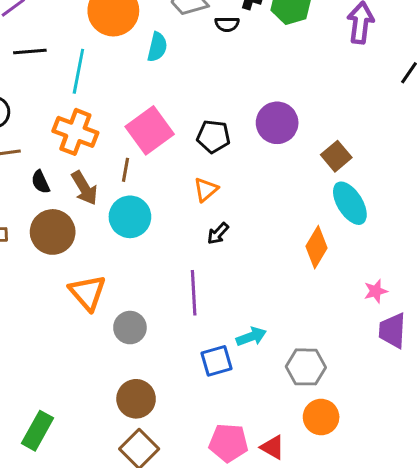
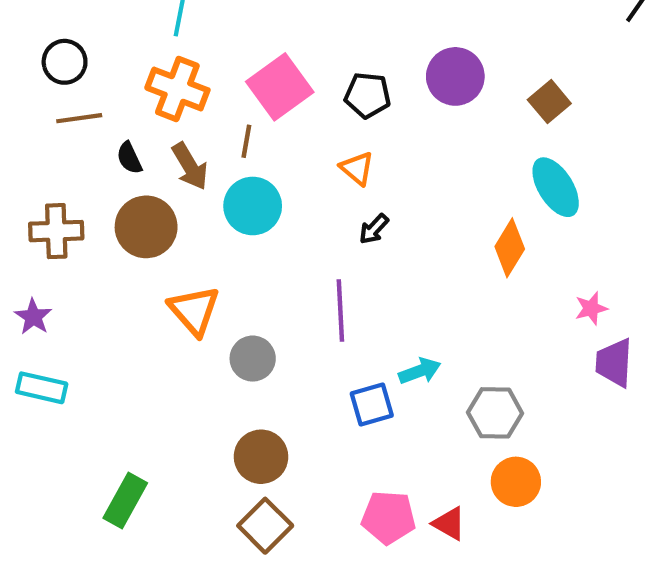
brown square: (336, 156) -> (549, 102), moved
orange triangle: (206, 190) -> (357, 168), turned -40

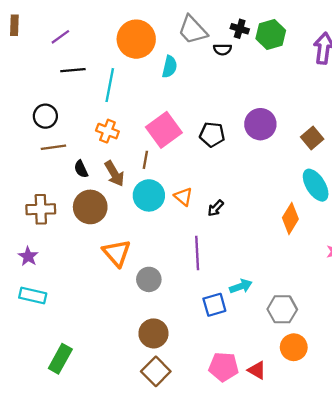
orange cross: (177, 89) -> (107, 131), size x0.7
orange triangle: (357, 168) -> (183, 197), moved
green rectangle: (125, 501) -> (60, 359), moved

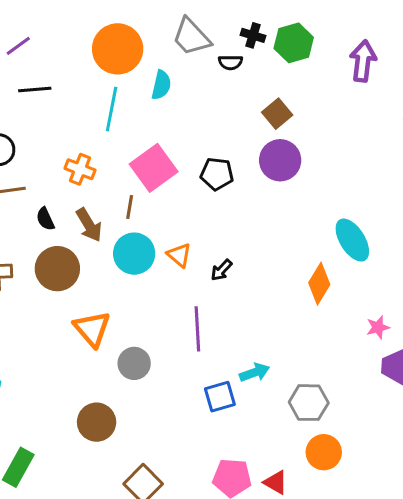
cyan line: (110, 85) -> (112, 109), moved
brown square: (312, 138) -> (277, 114), moved
brown circle: (153, 333) -> (97, 422), moved

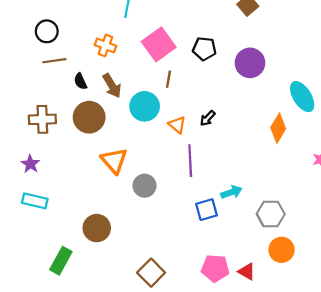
purple circle: (280, 160) -> (250, 63), moved
brown line: (130, 207) -> (168, 79), moved
orange triangle: (179, 255) -> (177, 125), moved
brown circle: (97, 422) -> (97, 228), moved

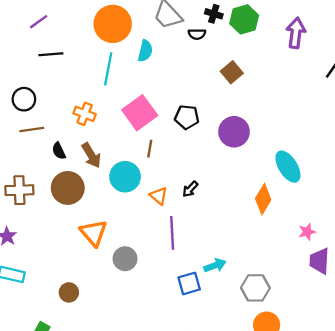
brown circle: (97, 228) -> (69, 292), moved, size x0.7

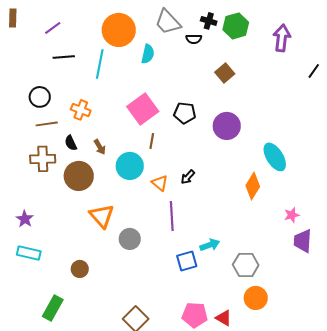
cyan line: (108, 69) -> (100, 64), moved
orange cross: (85, 114) -> (81, 110), moved
brown arrow: (91, 155) -> (100, 147), size x0.7
brown cross: (19, 190) -> (43, 159), moved

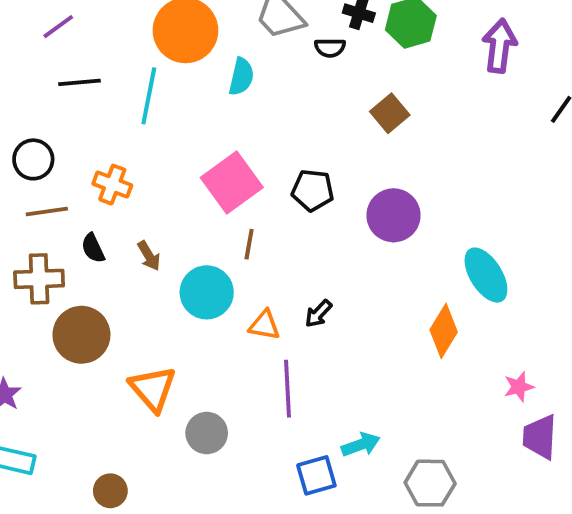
brown circle: (79, 176) -> (81, 335), moved
orange triangle: (160, 183) -> (264, 325), turned -30

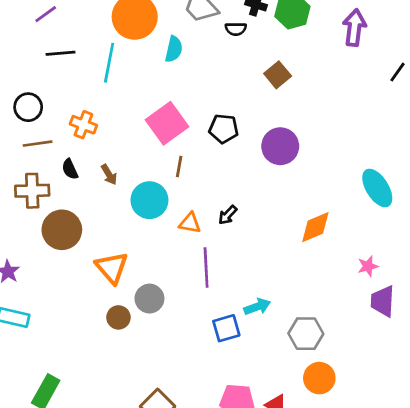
cyan ellipse: (486, 275) -> (377, 188), moved
orange diamond: (444, 331) -> (315, 227), turned 36
brown circle: (110, 491) -> (118, 317), moved

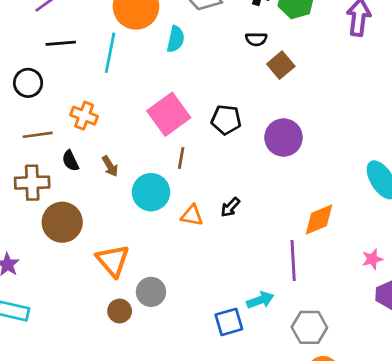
black semicircle: (236, 29) -> (256, 39), moved
black circle: (28, 107) -> (28, 83), moved
purple line: (206, 268) -> (293, 260), moved

